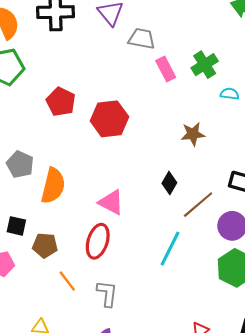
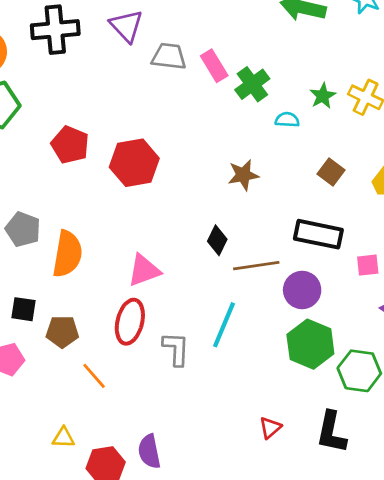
pink rectangle: (166, 69) -> (214, 66), moved
pink triangle: (111, 202) -> (144, 270), turned -44
brown line: (198, 205) -> (256, 266), turned 36
gray L-shape: (107, 294) -> (176, 349), moved

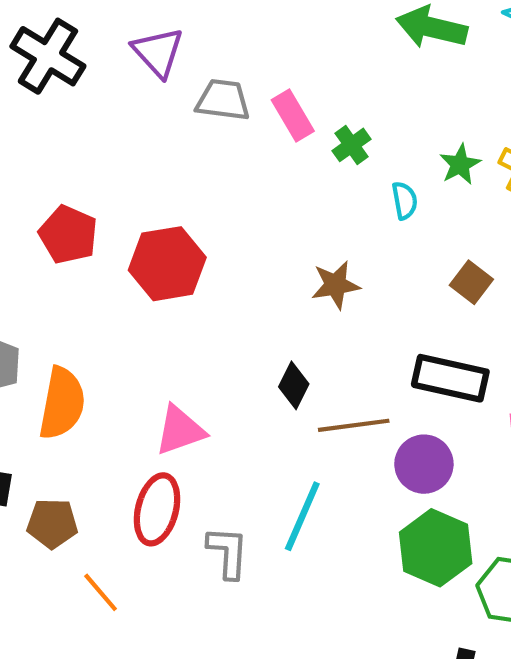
black cross: (55, 30) -> (48, 56), turned 36
green cross: (252, 84) -> (351, 145), size x0.7
cyan semicircle: (287, 120) -> (405, 201), turned 75

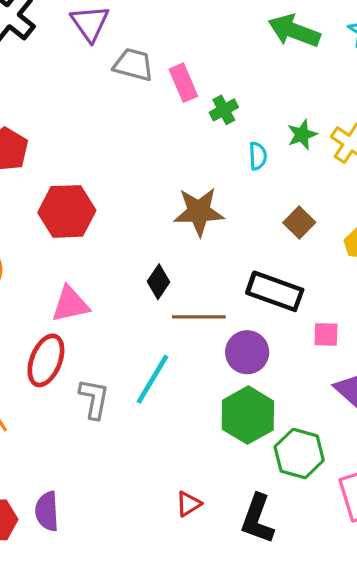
red hexagon: (167, 264) -> (67, 211), moved
brown star: (336, 285) -> (199, 212), size x1.4

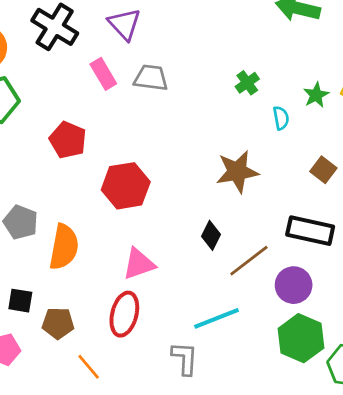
gray trapezoid: (133, 65) -> (151, 78), moved
pink rectangle: (183, 83) -> (103, 74), moved
brown line: (199, 317) -> (249, 261), turned -30
cyan line: (153, 379) -> (216, 318), turned 45
gray L-shape: (94, 399) -> (185, 358), moved

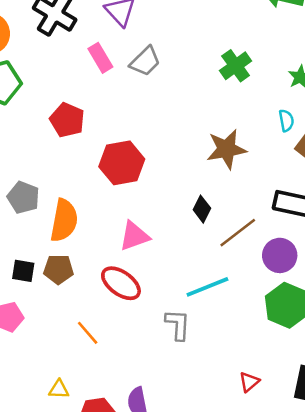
gray trapezoid: (151, 78) -> (145, 61), turned 128
green cross: (247, 83) -> (236, 66), size x1.4
cyan semicircle: (281, 118) -> (286, 120), moved
red ellipse: (124, 314) -> (121, 283), turned -69
brown pentagon: (58, 323) -> (58, 269), moved

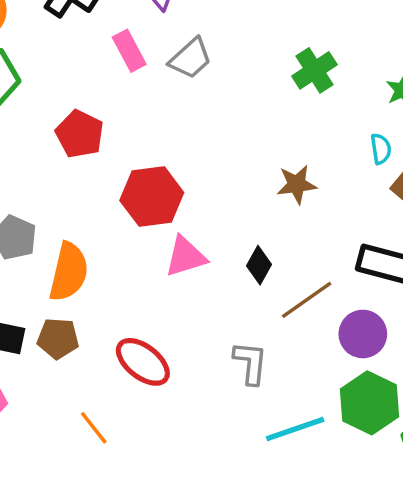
brown star: (226, 149) -> (297, 184), size x0.7
pink triangle: (134, 236) -> (186, 257), moved
cyan line: (207, 287) -> (295, 429), moved
gray L-shape: (178, 325) -> (250, 363), moved

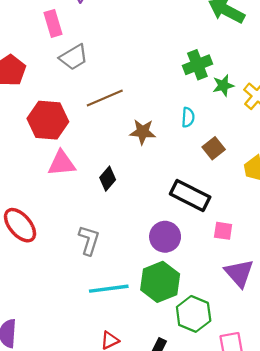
gray trapezoid: (190, 58) -> (74, 57), moved
green cross: (314, 70) -> (197, 65), moved
cyan semicircle: (381, 149) -> (188, 117), moved
brown line: (307, 300) -> (105, 98), moved

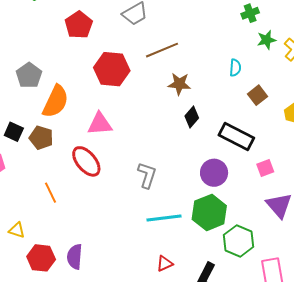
green cross: (197, 65) -> (250, 13), moved, size x0.7
brown star: (143, 132) -> (179, 84), moved
pink triangle: (62, 163) -> (100, 124), moved
black diamond: (108, 179) -> (192, 117), moved
pink square: (223, 231) -> (265, 168), turned -30

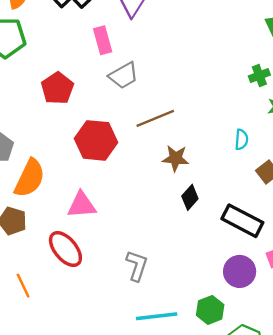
purple circle: (214, 173) -> (240, 271), moved
green hexagon: (209, 212) -> (210, 310), size x0.7

